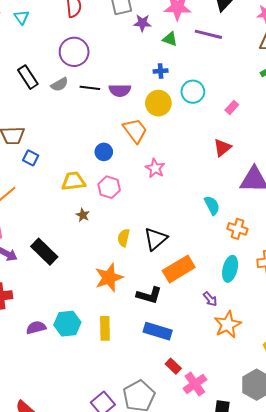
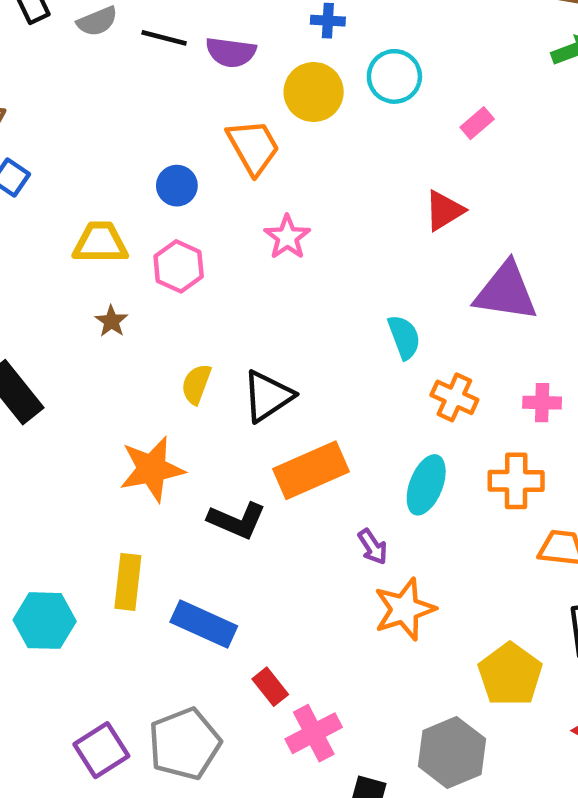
cyan hexagon: (67, 324) -> (45, 621), moved
blue rectangle: (158, 331) -> (204, 624), moved

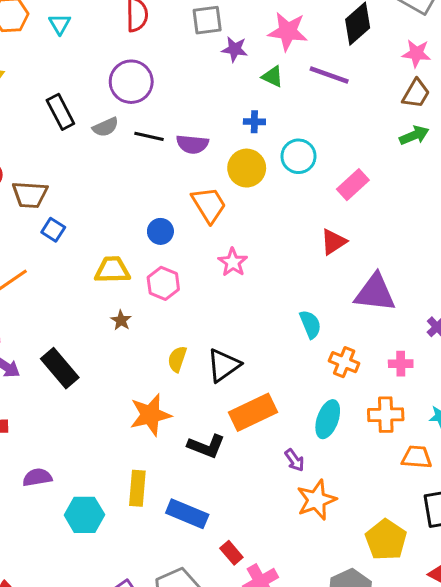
pink rectangle: (477, 123) -> (353, 185), size x1.5

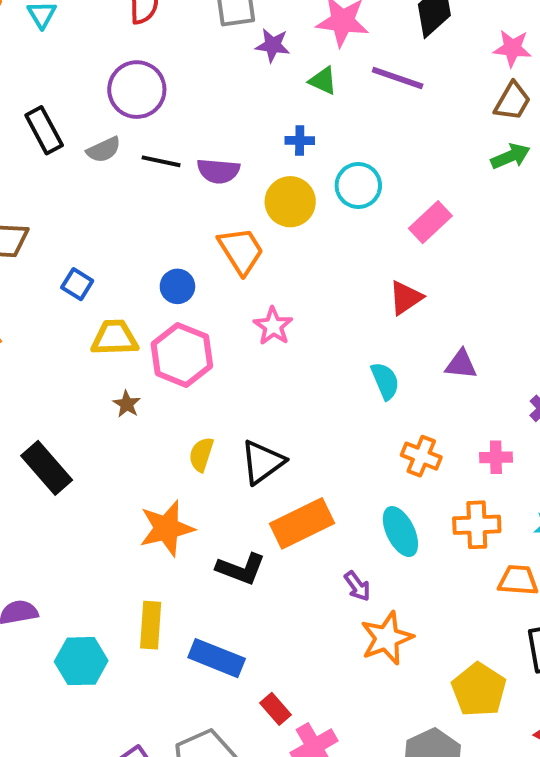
blue square: (53, 230) -> (77, 284), moved
pink hexagon: (163, 283) -> (182, 355), size x1.4
purple triangle: (375, 293) -> (461, 364), size x0.6
cyan semicircle: (310, 324) -> (385, 381), moved
cyan ellipse: (328, 419) -> (400, 532), turned -45

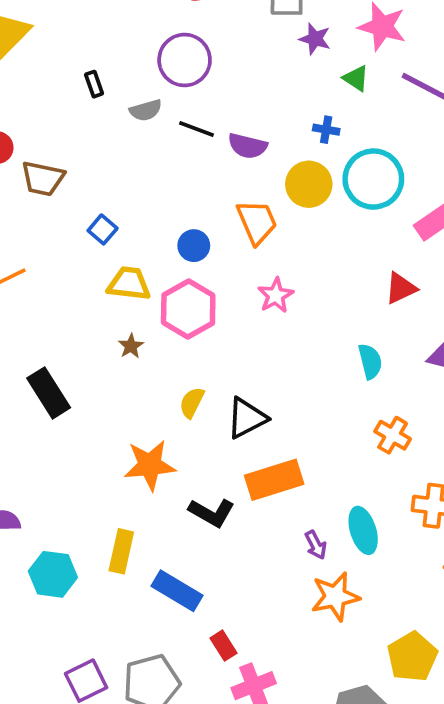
black rectangle: (44, 130) -> (94, 84), size x0.6
cyan circle: (358, 185) -> (373, 179), size x1.4
cyan ellipse: (400, 532) -> (363, 530), moved

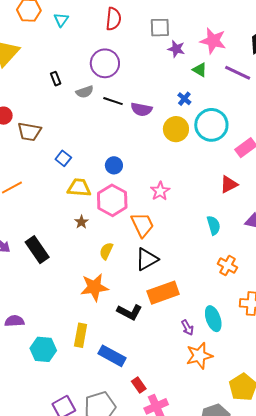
blue cross: (326, 130) -> (184, 99), turned 32
orange trapezoid: (257, 222) -> (142, 225), moved
yellow semicircle: (192, 402) -> (106, 251), moved

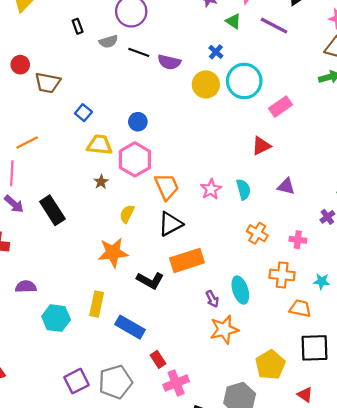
pink star: (160, 191) -> (211, 189), moved

